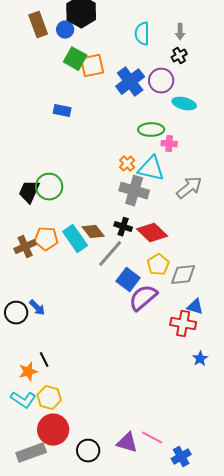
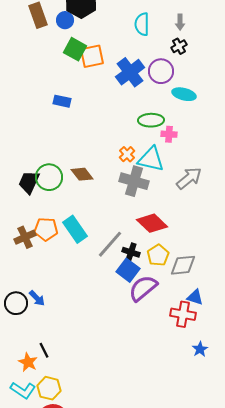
black cross: (123, 227) -> (131, 252), moved
brown diamond: (93, 232) -> (82, 174), moved
orange star: (28, 372) -> (28, 362), turned -30

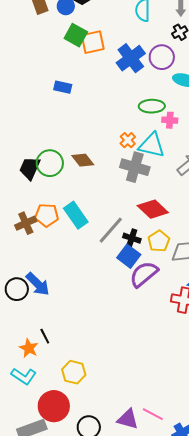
blue arrow: (37, 298) -> (38, 284), size x1.5
yellow hexagon: (49, 388) -> (74, 372), moved

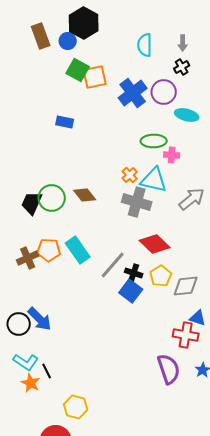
purple semicircle: (144, 274) -> (169, 369), moved, turned 112
cyan L-shape: (24, 376) -> (26, 362), moved

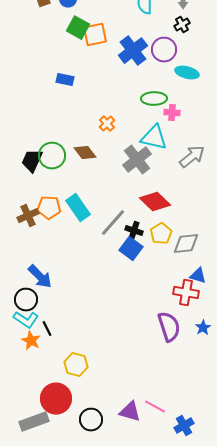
orange cross: (130, 175) -> (107, 124), moved
gray cross: (137, 202) -> (137, 160), turned 36
black circle: (19, 324) -> (26, 300), moved

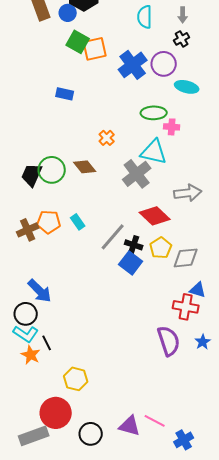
gray arrow: (192, 157) -> (188, 193), moved, turned 32
cyan rectangle: (78, 208) -> (78, 222), size x0.6

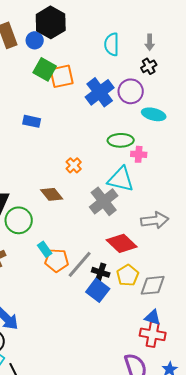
green circle: (52, 170) -> (19, 220), moved
orange pentagon: (49, 222) -> (57, 260), moved
blue triangle: (198, 290) -> (153, 317), moved

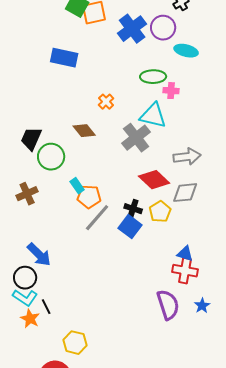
blue rectangle: (32, 121) -> (64, 58), size x1.5
gray line: (80, 264) -> (97, 218), moved
gray diamond: (153, 285) -> (185, 193), moved

